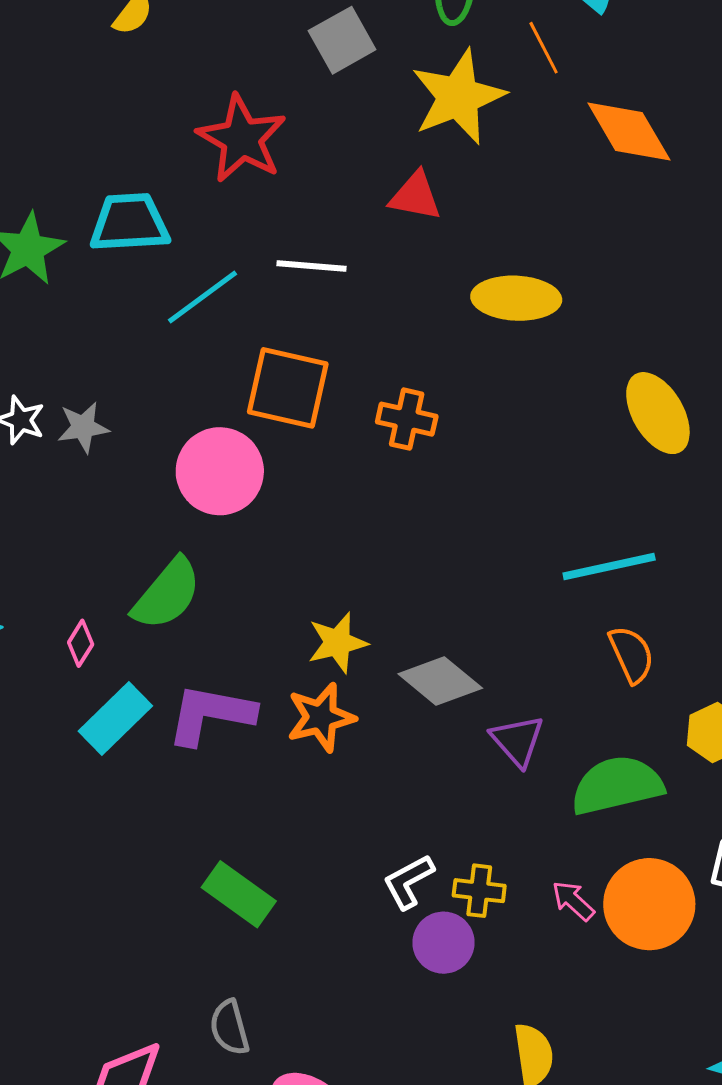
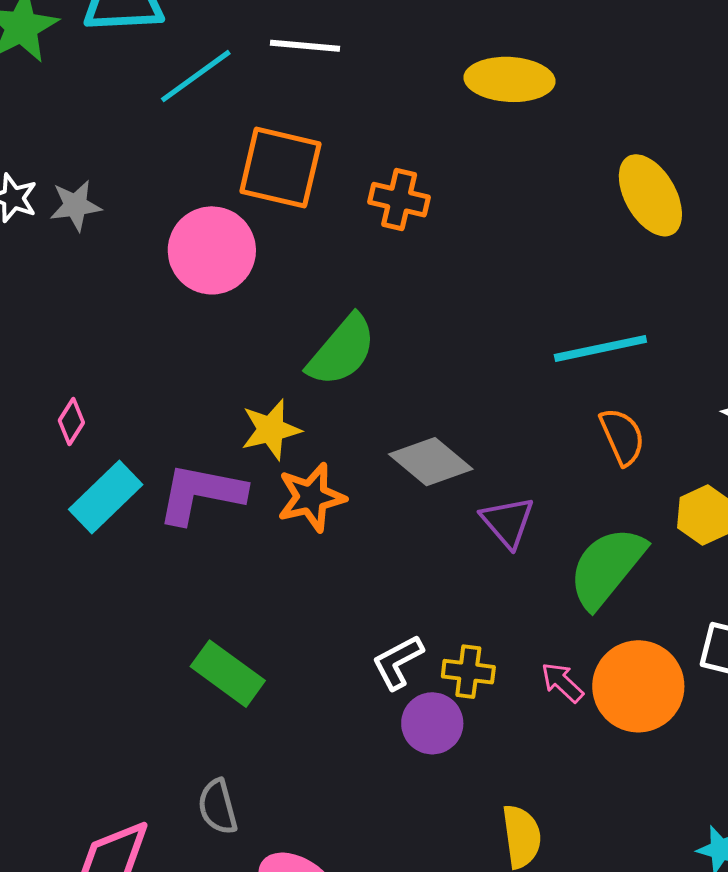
green semicircle: (167, 594) -> (342, 351), moved
yellow star: (338, 643) -> (271, 430), moved
green semicircle: (617, 785) -> (607, 567), turned -38

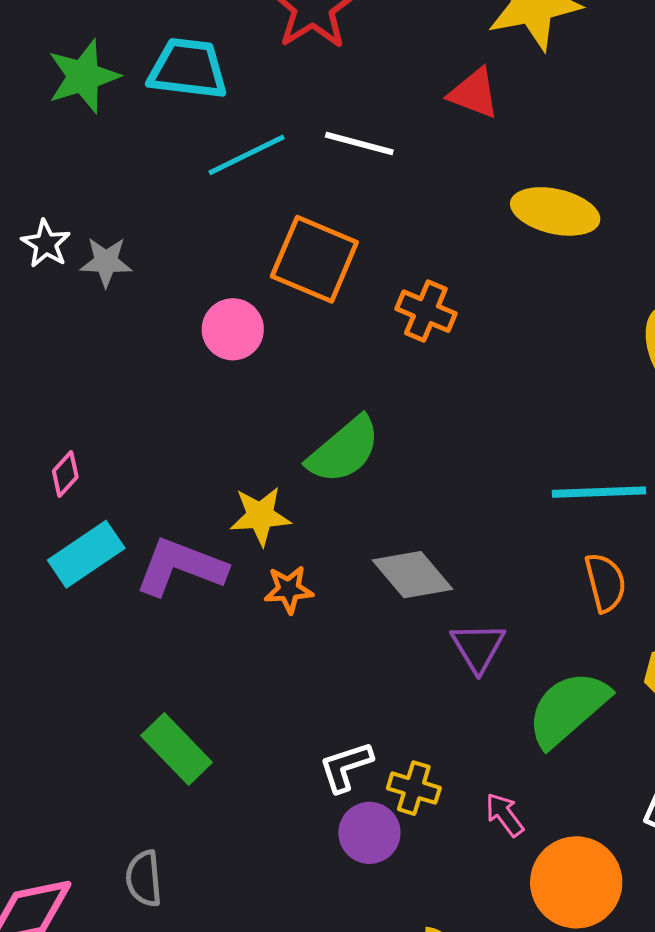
pink circle: (212, 250) -> (233, 329), size x0.7
orange star: (311, 497) -> (289, 589), size x0.7
orange circle: (638, 686) -> (576, 882), moved

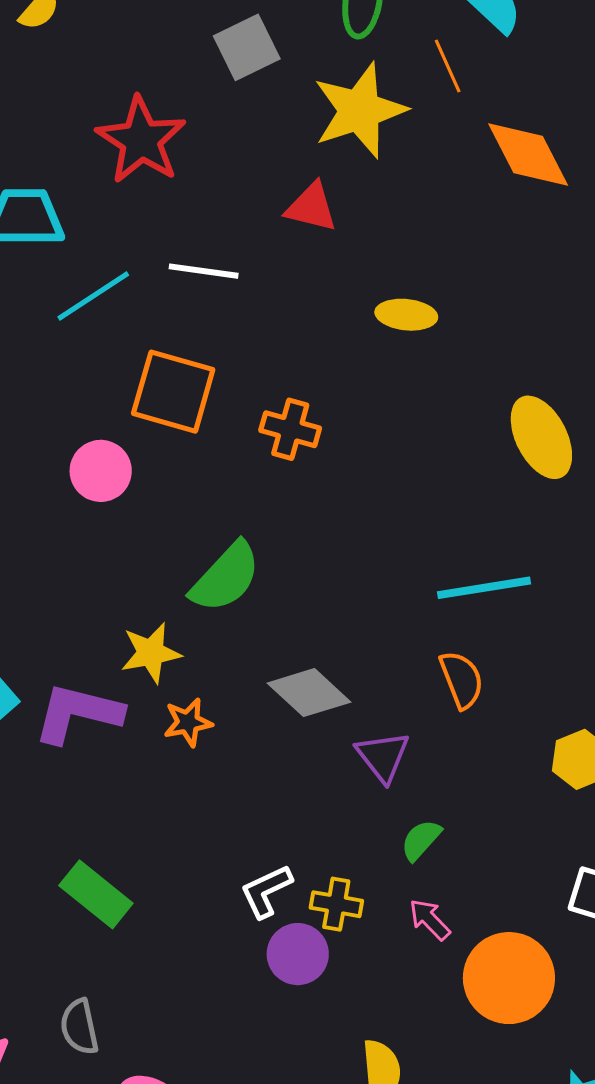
yellow ellipse: (555, 211) -> (406, 315), size x0.7
orange semicircle: (605, 582) -> (462, 680), moved
green semicircle: (568, 709) -> (421, 840), moved, size x0.5

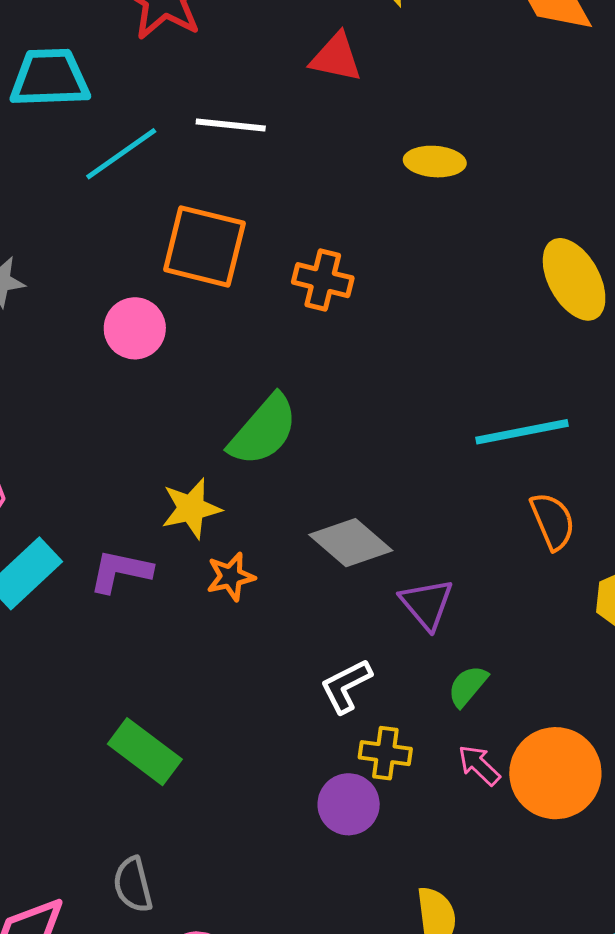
orange semicircle: (462, 680) -> (553, 521), moved
purple L-shape: (78, 713) -> (120, 571), size x0.7
white L-shape: (266, 891) -> (346, 686), moved
orange circle: (509, 978) -> (555, 773), moved

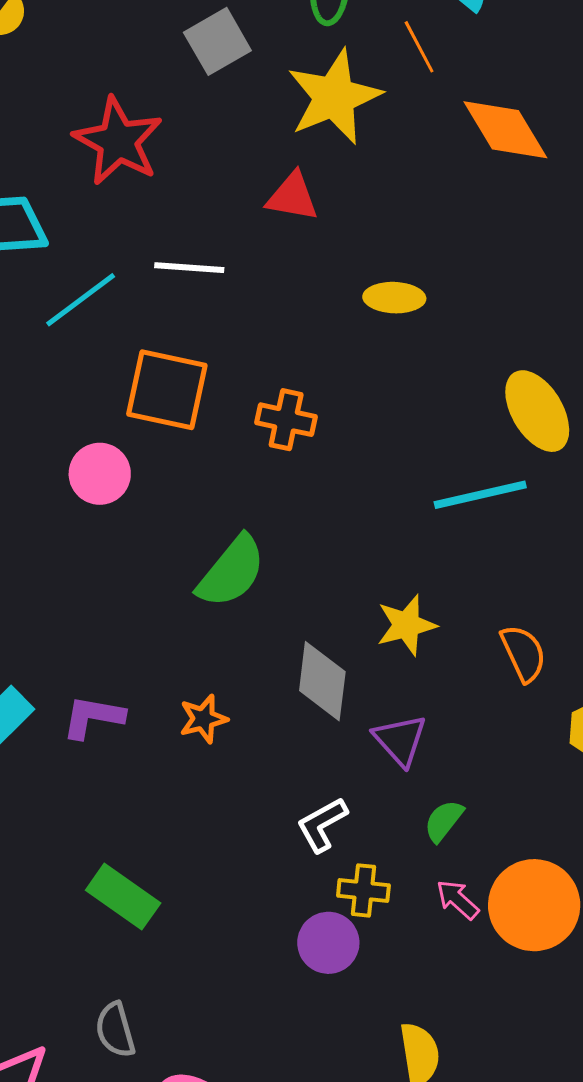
cyan line: (522, 432) -> (480, 495), moved
yellow star: (191, 508) -> (406, 625), moved
gray diamond: (351, 543) -> (322, 681), turned 58

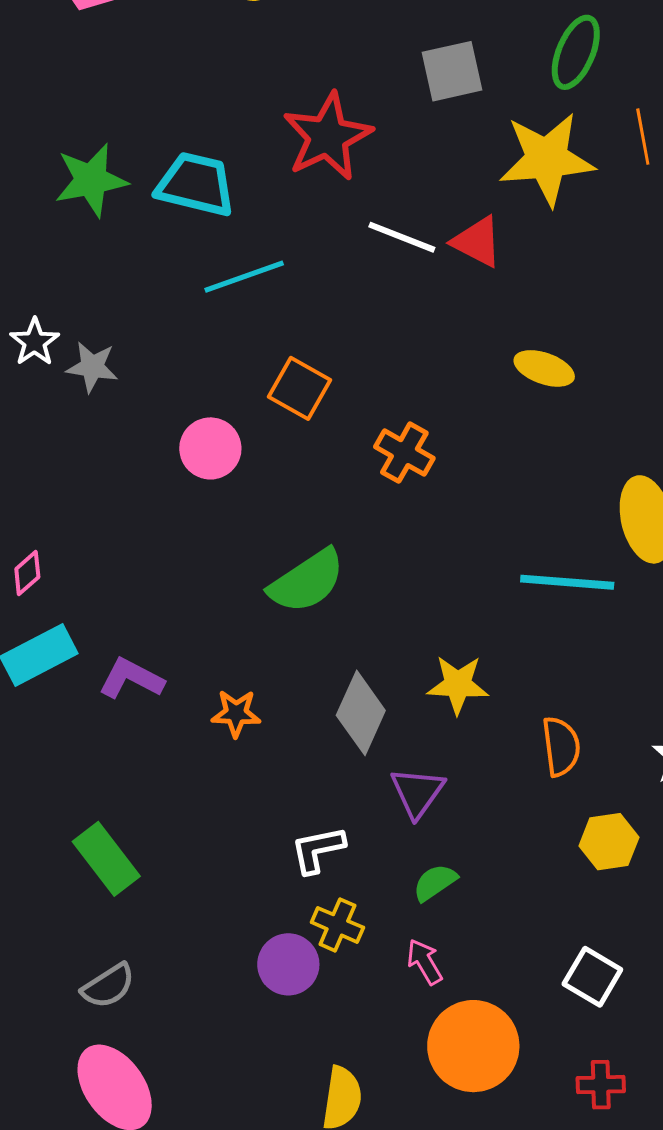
white line: (189, 268) -> (402, 237), moved
orange square: (167, 390) -> (300, 388), size x0.7
orange circle: (534, 905) -> (473, 1046), moved
gray semicircle: (115, 1030) -> (108, 986), moved, turned -124

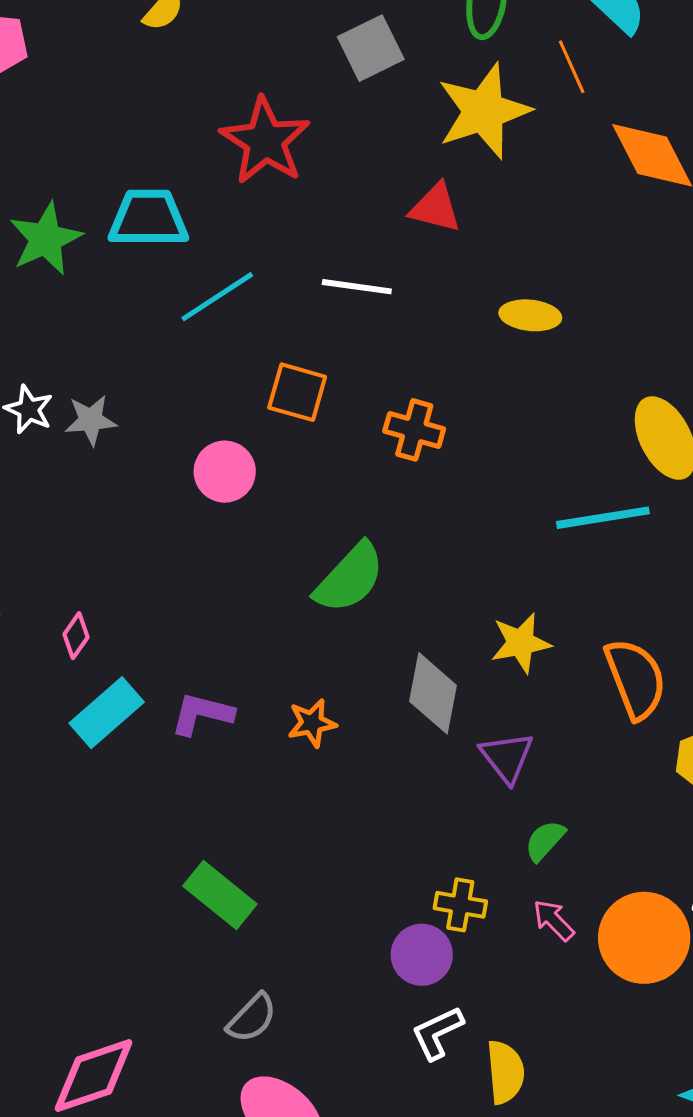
white line: (402, 237) -> (357, 287), moved
orange semicircle: (561, 746) -> (636, 679), size x1.4
white L-shape: (318, 850) -> (437, 1033), moved
orange circle: (473, 1046) -> (644, 938), moved

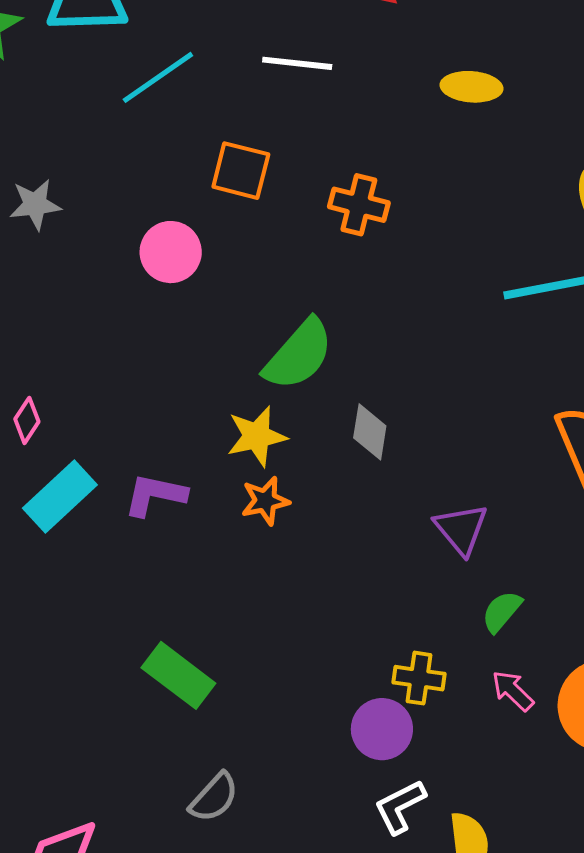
yellow star: (521, 643) -> (257, 436), moved
gray diamond: (433, 693) -> (370, 432), moved, size x0.7

